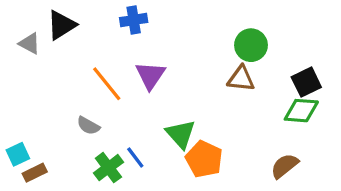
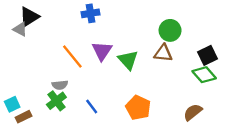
black triangle: (61, 25) -> (29, 17), moved
green diamond: (301, 111) -> (204, 75), turned 45
gray semicircle: (88, 126) -> (60, 85), turned -35
green triangle: (181, 134) -> (128, 60), moved
green cross: (108, 168) -> (56, 101), moved

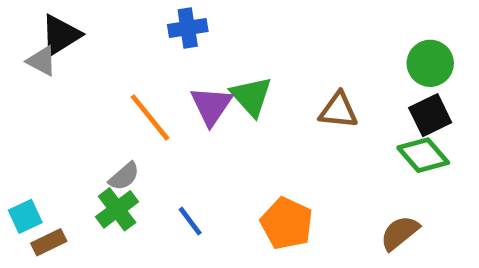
green circle: (170, 30) -> (430, 63), moved
green triangle: (128, 60) -> (251, 96), moved
gray semicircle: (60, 85) -> (124, 176), turned -35

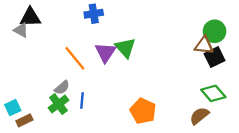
black triangle: (61, 35) -> (30, 17), turned 30
brown triangle: (338, 110) -> (204, 45), moved
green diamond: (423, 155) -> (213, 93), moved
blue line: (190, 221) -> (82, 101), moved, turned 42

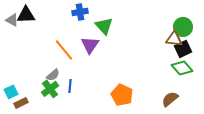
gray triangle: (21, 30) -> (12, 20), moved
green triangle: (125, 48) -> (104, 26), moved
green diamond: (213, 93) -> (182, 68), moved

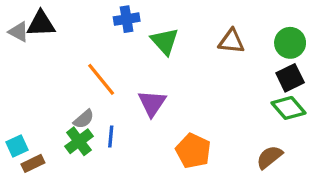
brown triangle: (174, 39) -> (231, 41), moved
purple triangle: (90, 45) -> (152, 103), moved

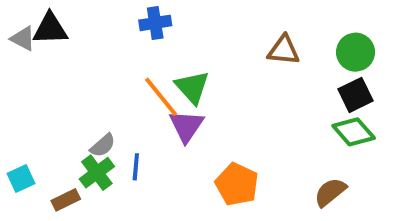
green triangle: (165, 41) -> (192, 87), moved
orange line: (101, 79) -> (161, 97), moved
brown rectangle: (33, 163) -> (66, 200), moved

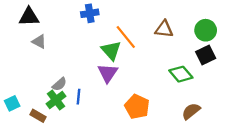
gray triangle: (23, 39) -> (39, 41), moved
orange line: (161, 97) -> (126, 37), moved
green diamond: (354, 132) -> (181, 74), moved
brown rectangle: (66, 200) -> (38, 116), turned 56

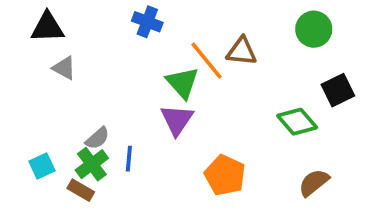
blue cross: (90, 13) -> (147, 22), turned 30
brown triangle: (164, 29) -> (242, 51), moved
green circle: (206, 30) -> (314, 29), moved
cyan square: (12, 103) -> (42, 166), moved
brown rectangle: (38, 116) -> (81, 190), moved

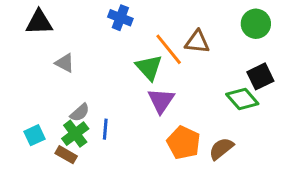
gray triangle: (64, 68) -> (65, 63), moved
black square: (338, 90) -> (260, 76), moved
purple triangle: (177, 120) -> (161, 101), moved
brown semicircle: (314, 183) -> (221, 149), moved

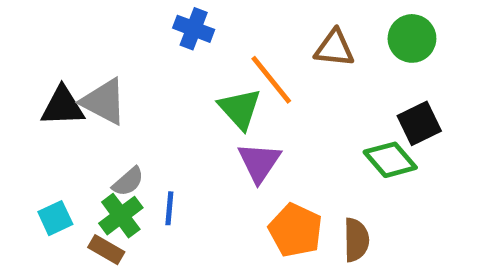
black triangle: (39, 22) -> (63, 106), moved
brown triangle: (197, 42) -> (334, 48), moved
gray triangle: (65, 63) -> (104, 102), size x1.5
brown semicircle: (221, 149) -> (356, 240), turned 128

